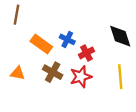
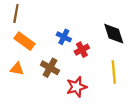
orange rectangle: (41, 44) -> (24, 41), moved
red star: (81, 77) -> (77, 87), moved

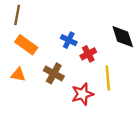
yellow line: (114, 72) -> (108, 78), moved

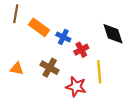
orange rectangle: (26, 45) -> (39, 27), moved
red star: (83, 94) -> (76, 87), turned 30

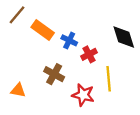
brown line: (16, 14) -> (17, 15), turned 30
orange triangle: (17, 69) -> (18, 90), moved

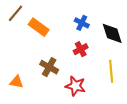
blue cross: (69, 40) -> (82, 23), moved
yellow line: (109, 79) -> (111, 71), moved

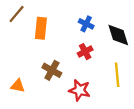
orange rectangle: (39, 27) -> (41, 28), turned 60

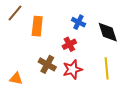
red cross: (85, 52) -> (69, 44), moved
red star: (80, 90) -> (72, 69), moved, turned -30

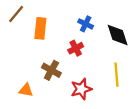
red star: (72, 69) -> (81, 89), moved
orange triangle: (16, 79) -> (26, 90), moved

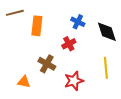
brown line: (16, 14) -> (15, 13), turned 36

